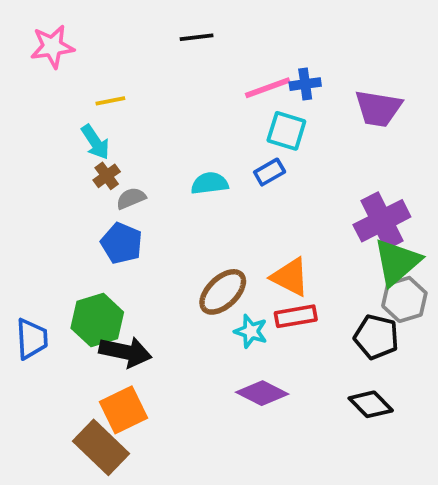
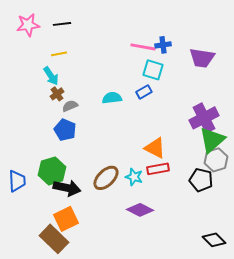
black line: (197, 37) -> (62, 24), moved
pink line: (268, 88) -> (143, 47), turned 30
brown ellipse: (223, 292) -> (106, 178), moved
black diamond: (371, 404) -> (214, 240), moved

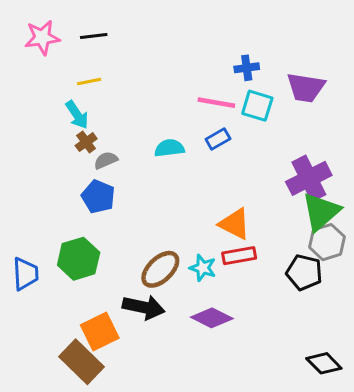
pink line: (143, 47) -> (216, 103), moved
cyan square: (153, 70) -> (257, 106), moved
black arrow: (67, 188) -> (144, 307), moved

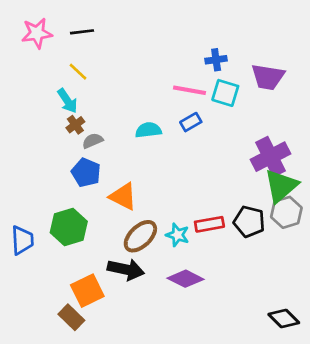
yellow line: (89, 81) -> (78, 72), turned 54
orange triangle: (235, 224) -> (123, 196), moved
black pentagon: (304, 272) -> (249, 222), moved
brown rectangle: (82, 362) -> (71, 317), size x0.7

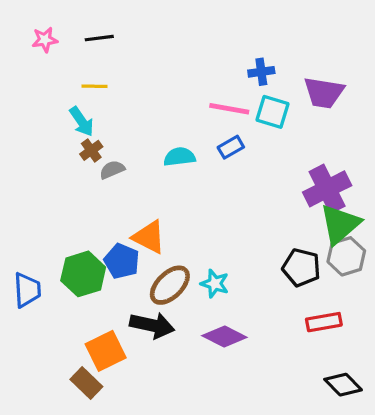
pink star: (37, 33) -> (45, 40), size x0.7
yellow line: (78, 72) -> (94, 86), turned -42
blue pentagon: (86, 173) -> (122, 261), moved
red rectangle: (209, 224) -> (324, 322), moved

